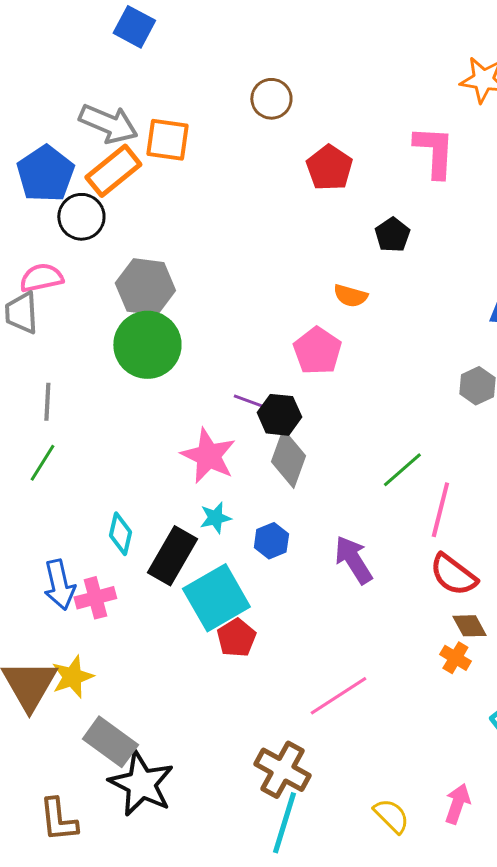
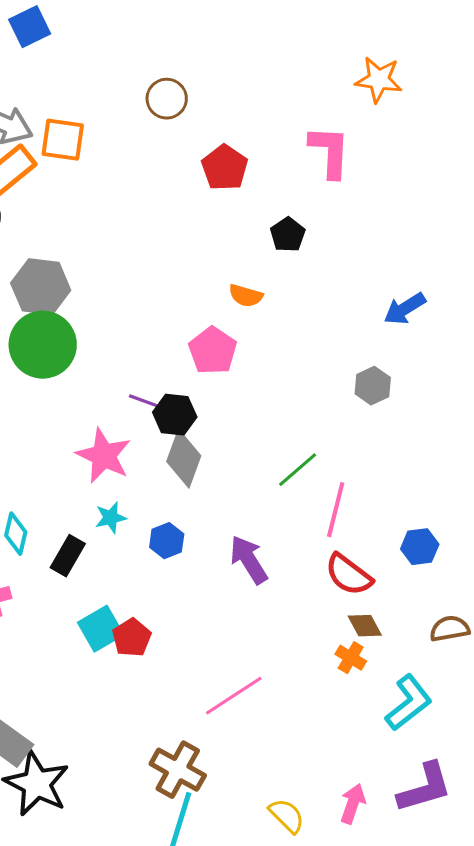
blue square: (134, 27) -> (30, 27), turned 36
black rectangle: (172, 556) -> (68, 556), size x0.7
cyan square: (216, 598) -> (101, 629), moved, size x0.7

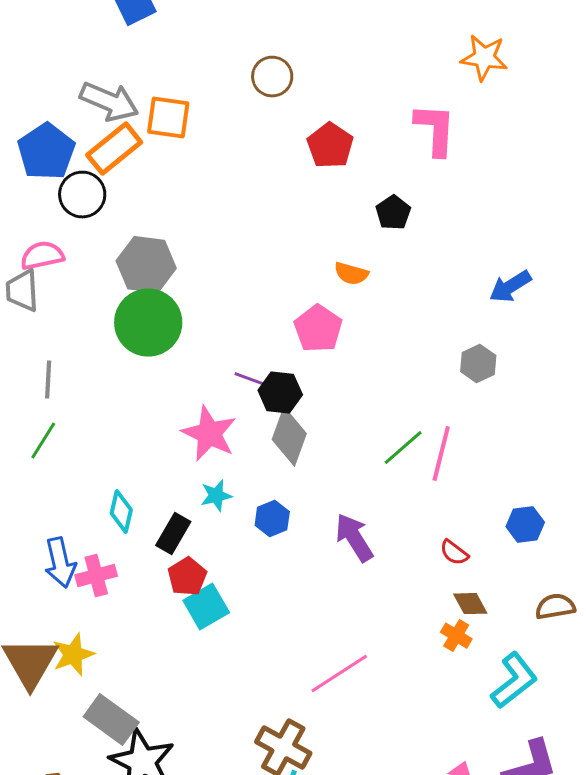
pink line: (336, 510) -> (441, 454), moved
red semicircle: (349, 575) -> (454, 553), size x0.6
red pentagon: (132, 638) -> (187, 577), moved

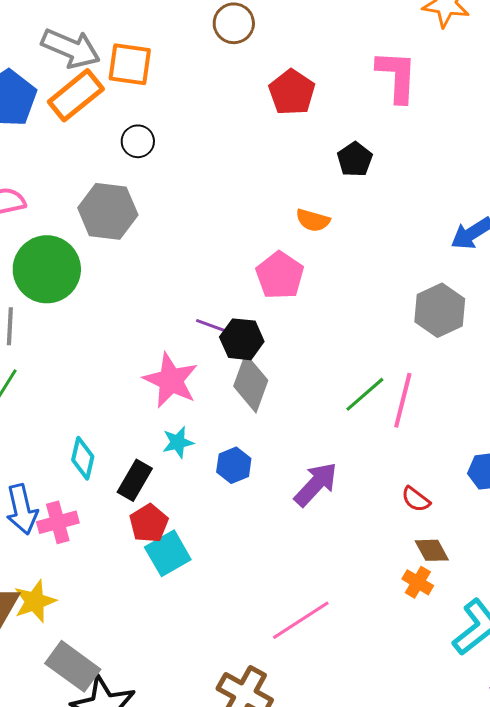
black circle: (82, 195) -> (138, 141), moved, size x0.7
green circle: (148, 323) -> (47, 269), moved
gray hexagon: (478, 364) -> (440, 310), size x1.4
purple arrow: (354, 538) -> (316, 484), turned 75

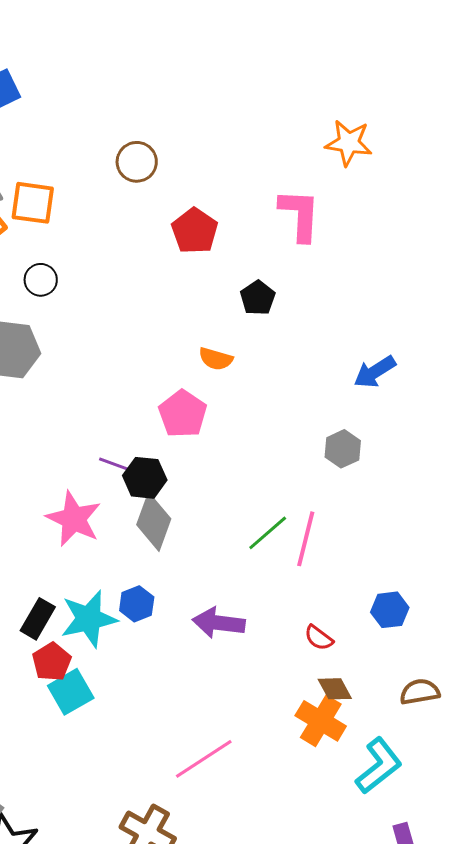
gray hexagon: (440, 310) -> (343, 449), size x0.7
cyan star: (178, 442) -> (89, 619), moved, size x1.8
purple arrow: (316, 484) -> (219, 623), turned -126
orange cross: (418, 582) -> (321, 721), size x1.6

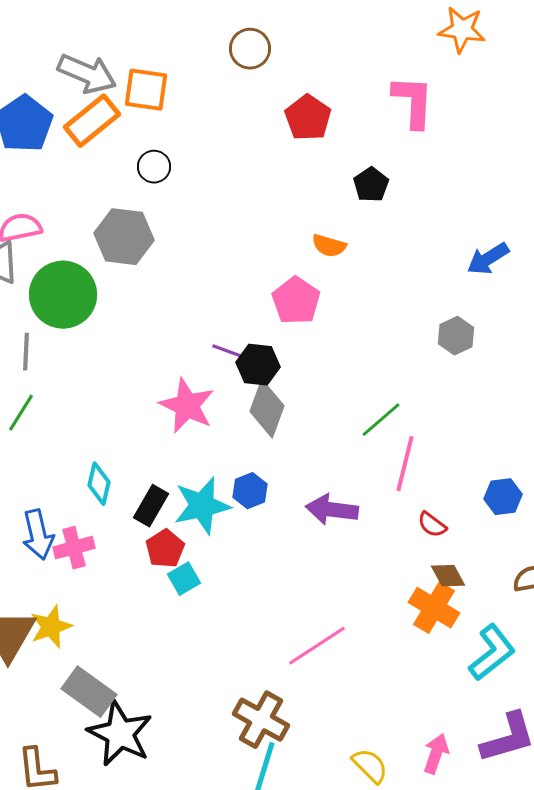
pink line: (306, 539) -> (405, 464), moved
cyan square: (71, 692) -> (184, 579), size x0.7

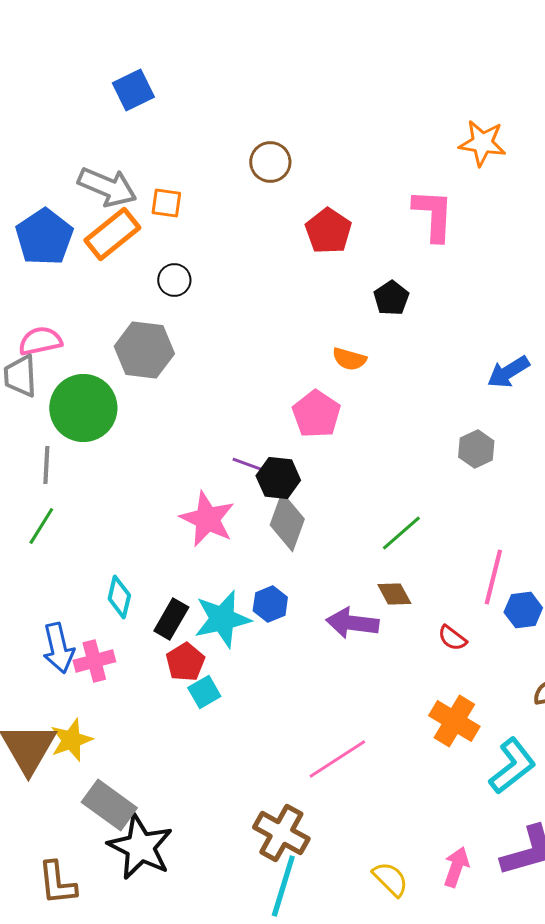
orange square: (146, 90) -> (166, 203), size x0.7
pink line: (405, 464) -> (493, 577), moved
brown diamond: (448, 576) -> (394, 594), moved

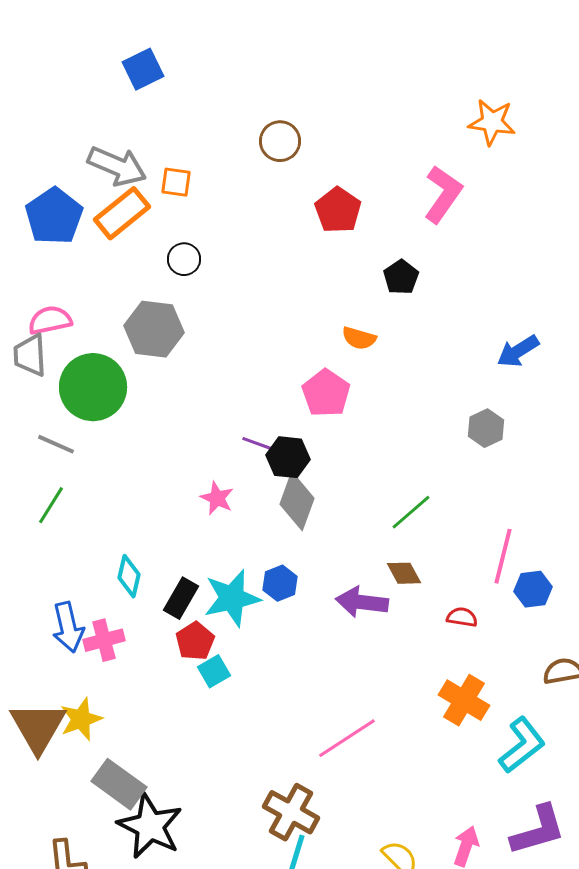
pink L-shape: (433, 215) -> (443, 194), turned 32
gray line: (46, 465) -> (56, 444), turned -69
pink star: (207, 519) -> (217, 498), size x0.6
red semicircle: (452, 638) -> (462, 617), turned 152

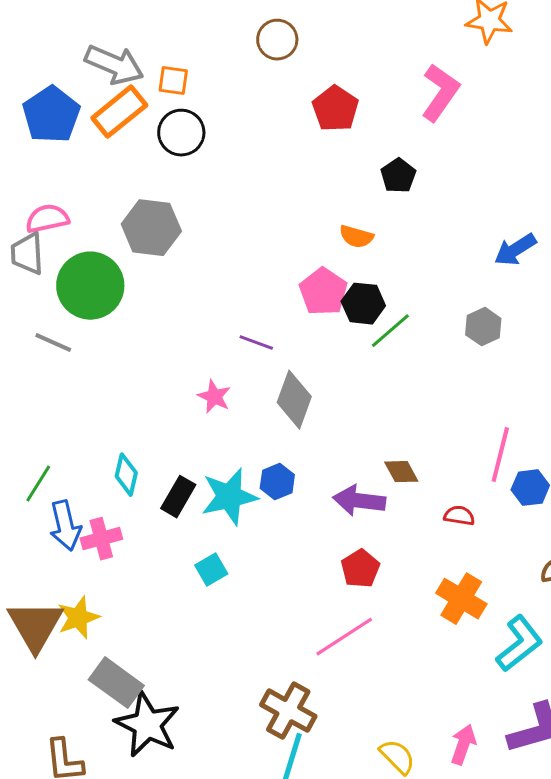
black circle: (184, 259) -> (181, 133), moved, size x1.4
black hexagon: (288, 457) -> (363, 304), moved
green line: (51, 505) -> (38, 484), moved
green line: (411, 512) -> (390, 331), moved
red pentagon: (195, 641) -> (360, 569), moved

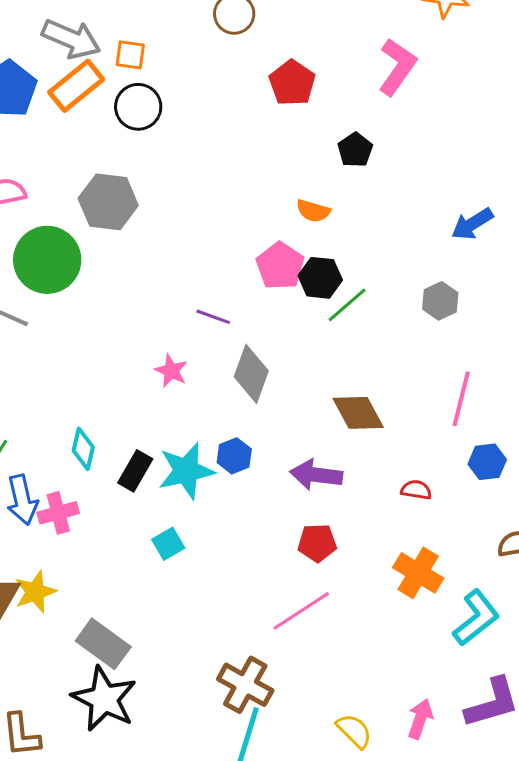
pink line: (500, 455) -> (461, 399), moved
brown diamond: (401, 472) -> (358, 413), moved, size x1.5
red pentagon: (360, 569) -> (317, 543), turned 30
gray rectangle: (116, 683) -> (103, 644), moved

